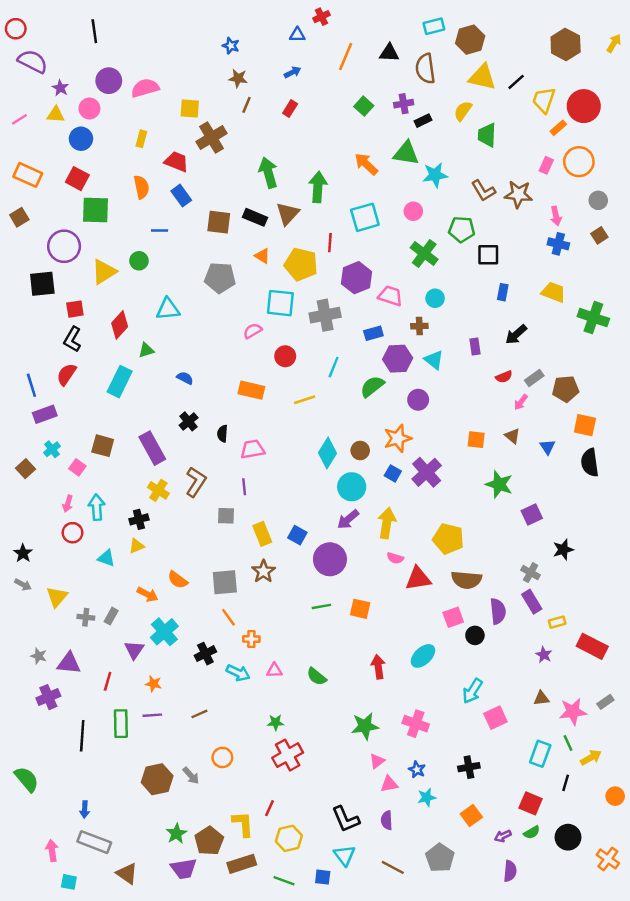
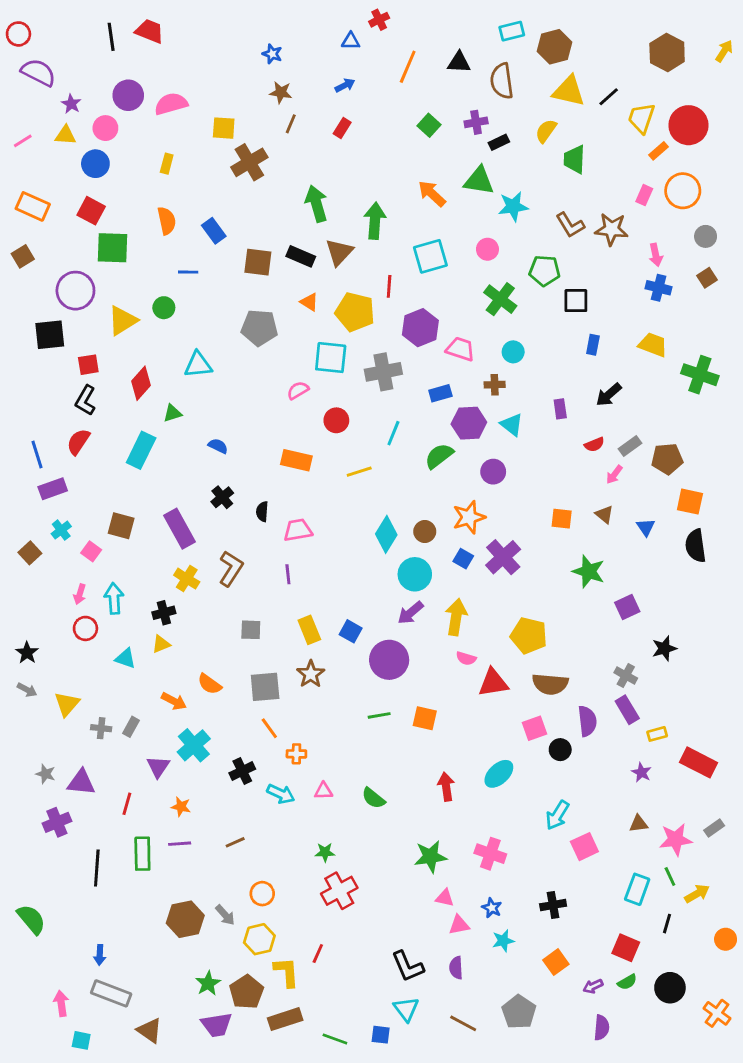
red trapezoid: (176, 162) -> (150, 31), moved
gray square: (226, 516) -> (251, 630), moved
pink triangle: (377, 761) -> (445, 898), turned 49
yellow hexagon: (289, 838) -> (259, 939), moved

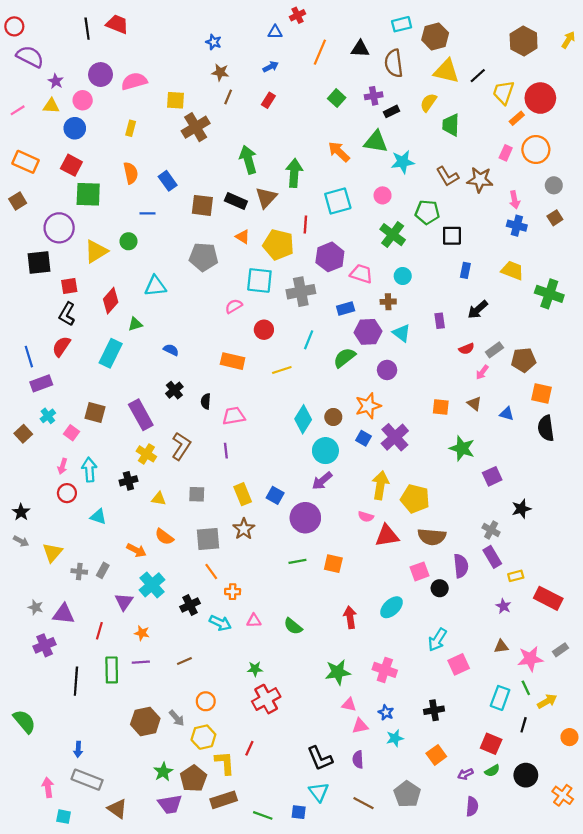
blue triangle: (646, 527) -> (507, 414), turned -40
yellow arrow: (456, 617) -> (380, 485), moved
yellow triangle: (161, 644) -> (159, 499), moved, turned 32

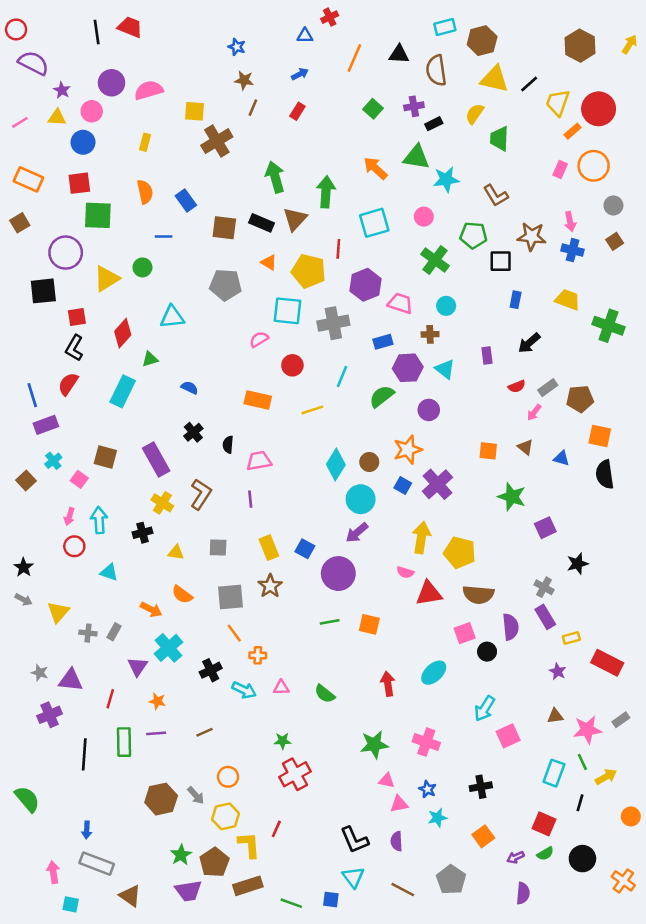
red square: (71, 165) -> (79, 183), turned -35
brown star: (480, 180) -> (532, 236), moved

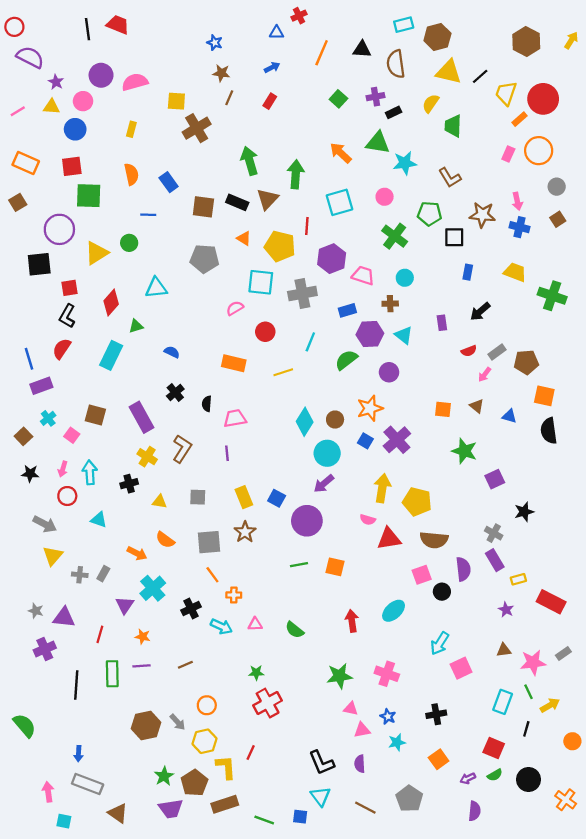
black star: (24, 567) -> (30, 474), moved, turned -30
gray arrow: (24, 600) -> (45, 524), moved, size x1.5

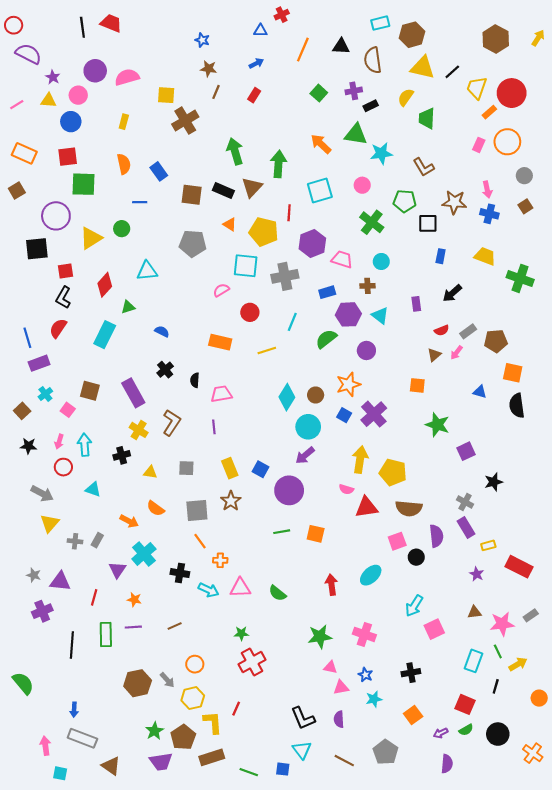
brown triangle: (477, 406) -> (434, 355), moved, turned 40
black cross: (191, 608) -> (180, 573), turned 36
pink triangle: (255, 624) -> (240, 588), size x1.5

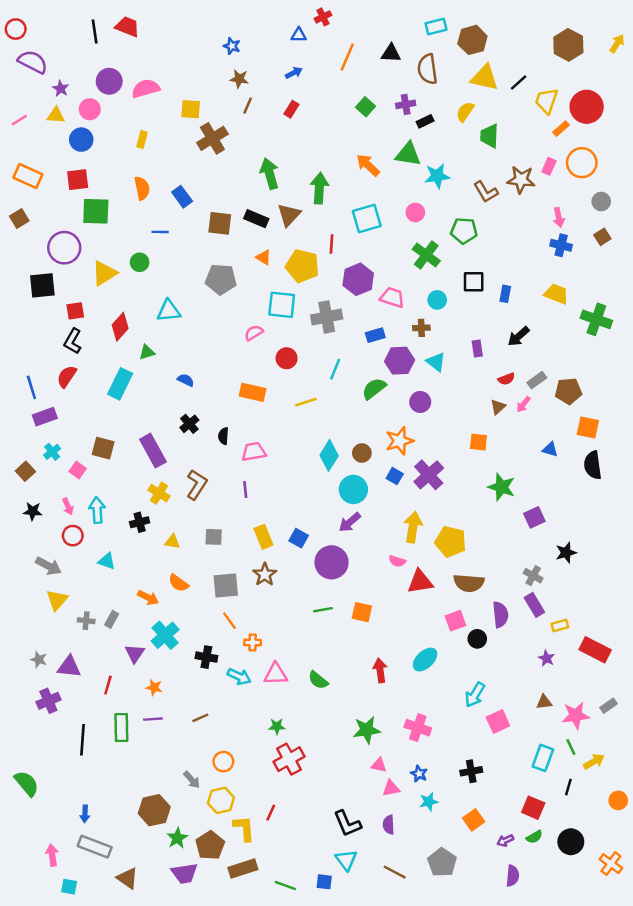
brown star: (454, 202) -> (521, 180), moved
black square: (428, 223) -> (474, 282), moved
pink arrow: (59, 442) -> (68, 506), turned -40
brown hexagon: (138, 683) -> (154, 810), moved

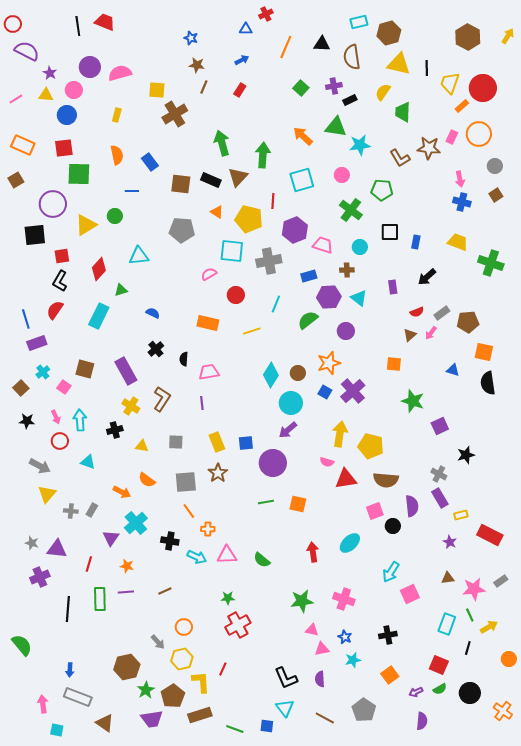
black line: (519, 82) -> (427, 68), turned -49
blue square: (299, 538) -> (246, 443), turned -35

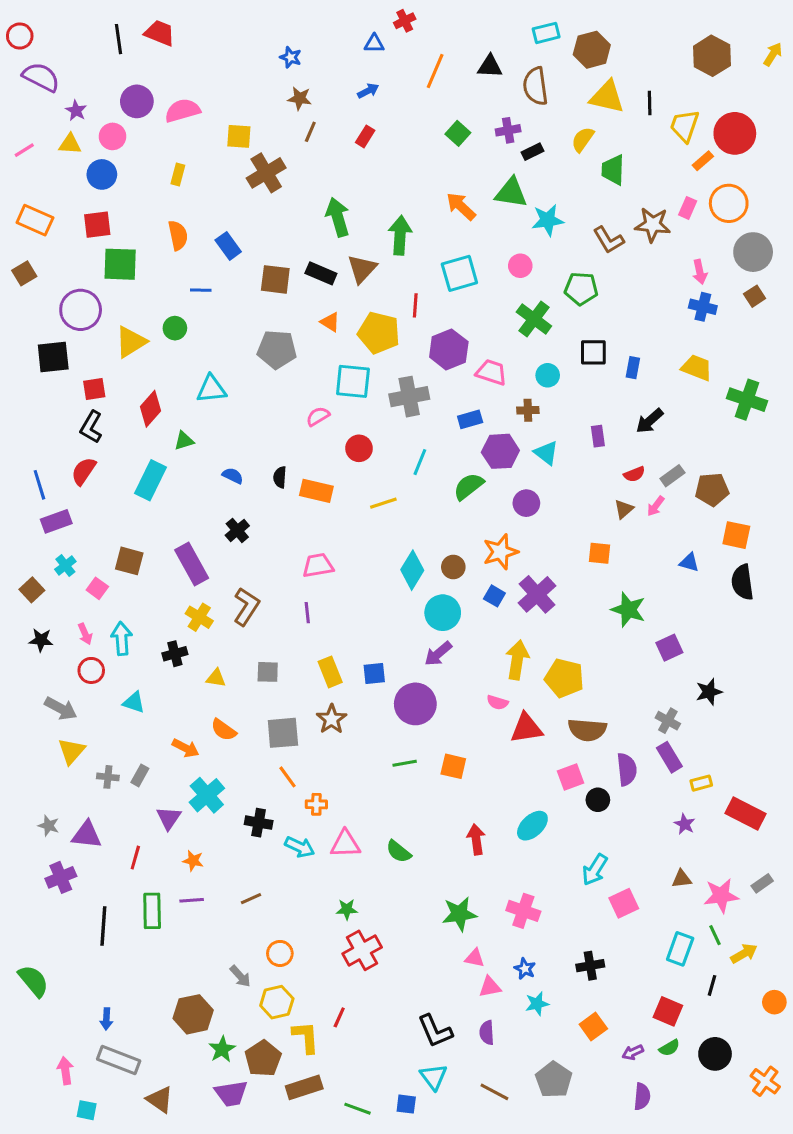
gray circle: (495, 166) -> (753, 252), size x1.6
black semicircle: (184, 359) -> (280, 477), moved

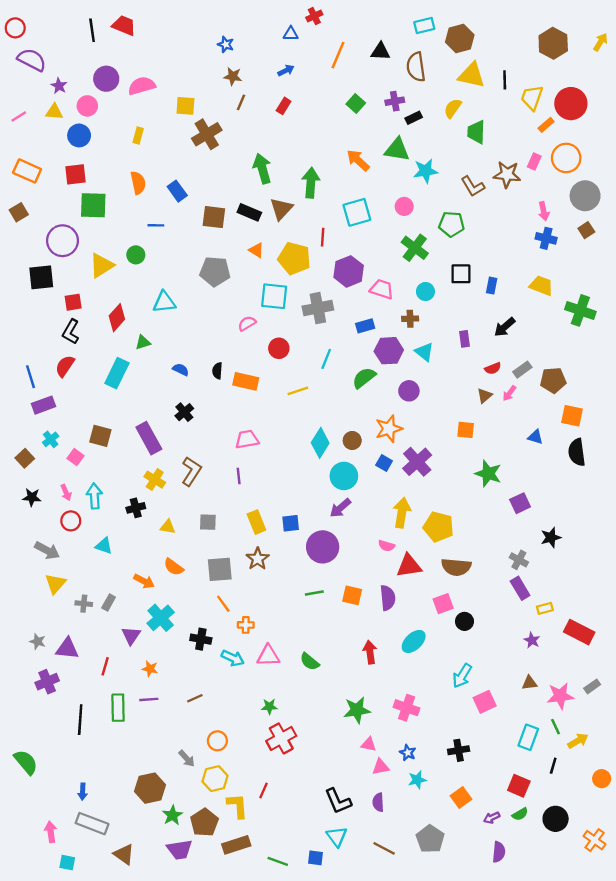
purple semicircle: (627, 769) -> (388, 598), moved

